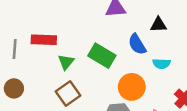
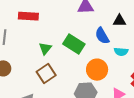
red rectangle: (44, 40) -> (28, 16), moved

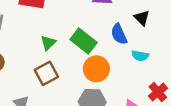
black triangle: (119, 21) -> (142, 18), turned 40
orange circle: (97, 70) -> (96, 69), moved

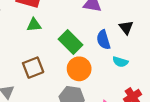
green triangle: (48, 43) -> (34, 25), moved, turned 32

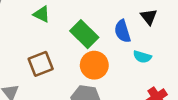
green triangle: (34, 25) -> (42, 14), turned 32

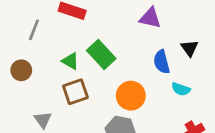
green triangle: (42, 14) -> (70, 61), moved
green rectangle: (84, 34) -> (101, 55), moved

